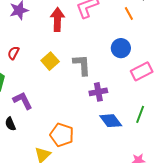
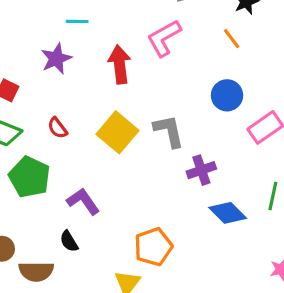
red semicircle: (13, 53) -> (57, 128), turned -56
yellow square: (50, 61) -> (117, 132), size x1.4
orange pentagon: (62, 135) -> (153, 247), turned -30

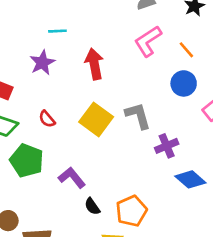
pink L-shape: (164, 38) -> (148, 41), moved
orange line: (232, 39) -> (186, 50), moved
black semicircle: (69, 241) -> (92, 206), moved

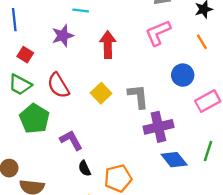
orange line: (186, 50) -> (202, 42), moved
red semicircle: (47, 119) -> (58, 85), size x1.6
yellow square: (96, 119) -> (101, 93), size x0.7
purple cross: (167, 146) -> (158, 127), size x1.4

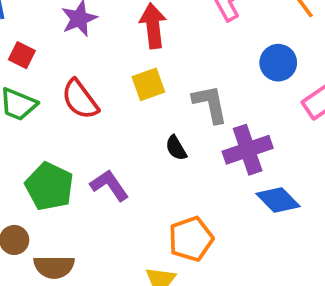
yellow square: (101, 93) -> (148, 84), moved, turned 30
green pentagon: (34, 119) -> (49, 186), moved
black semicircle: (85, 168) -> (176, 148), moved

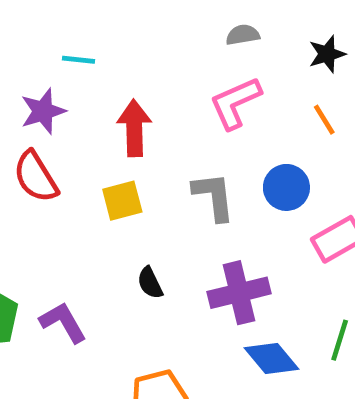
red semicircle: (80, 99) -> (36, 177), moved
gray L-shape: (210, 104) -> (214, 196), moved

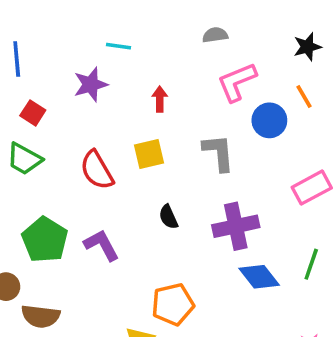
gray semicircle: (243, 35) -> (215, 35), moved
red arrow: (134, 128) -> (160, 99), size x0.6
red semicircle: (36, 177) -> (97, 170), moved
blue circle: (286, 187) -> (269, 120), moved

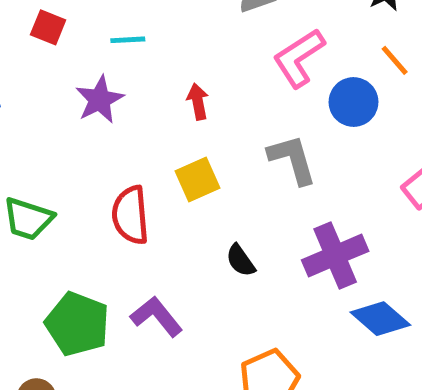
red square: (33, 113) -> (48, 27), moved
red semicircle: (97, 170) -> (130, 215), turned 36

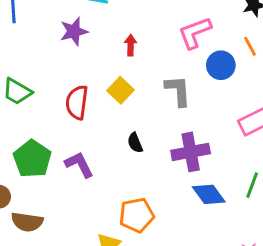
yellow square: (198, 179) -> (120, 90), turned -35

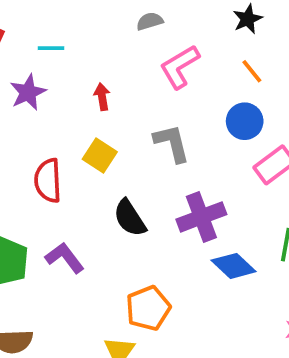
blue circle: (221, 65) -> (245, 121), moved
black semicircle: (135, 143) -> (130, 218), size x1.5

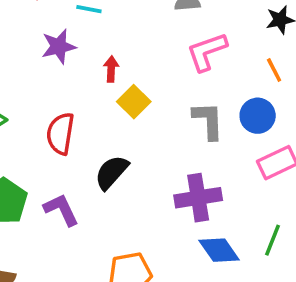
red arrow: (102, 97) -> (111, 69), moved
gray L-shape: (172, 143) -> (208, 121), moved
yellow square: (100, 155) -> (134, 102), moved
black semicircle: (130, 218) -> (112, 172), moved, turned 63

